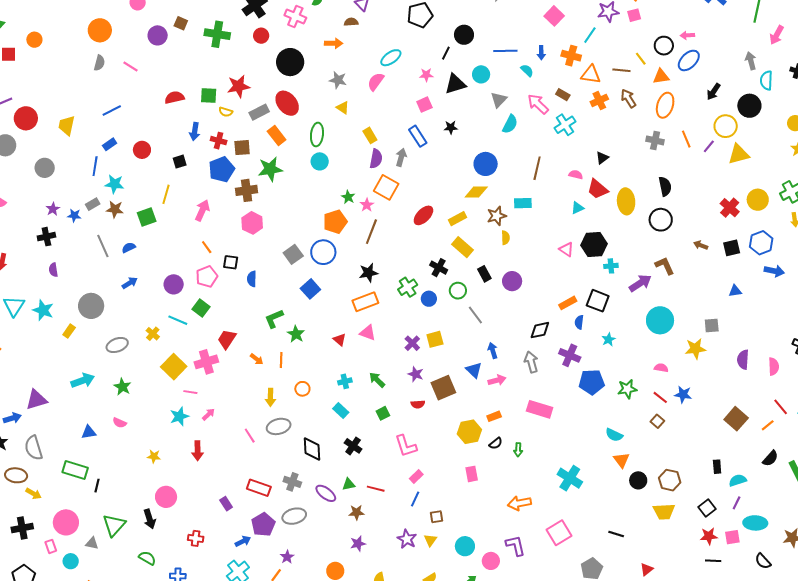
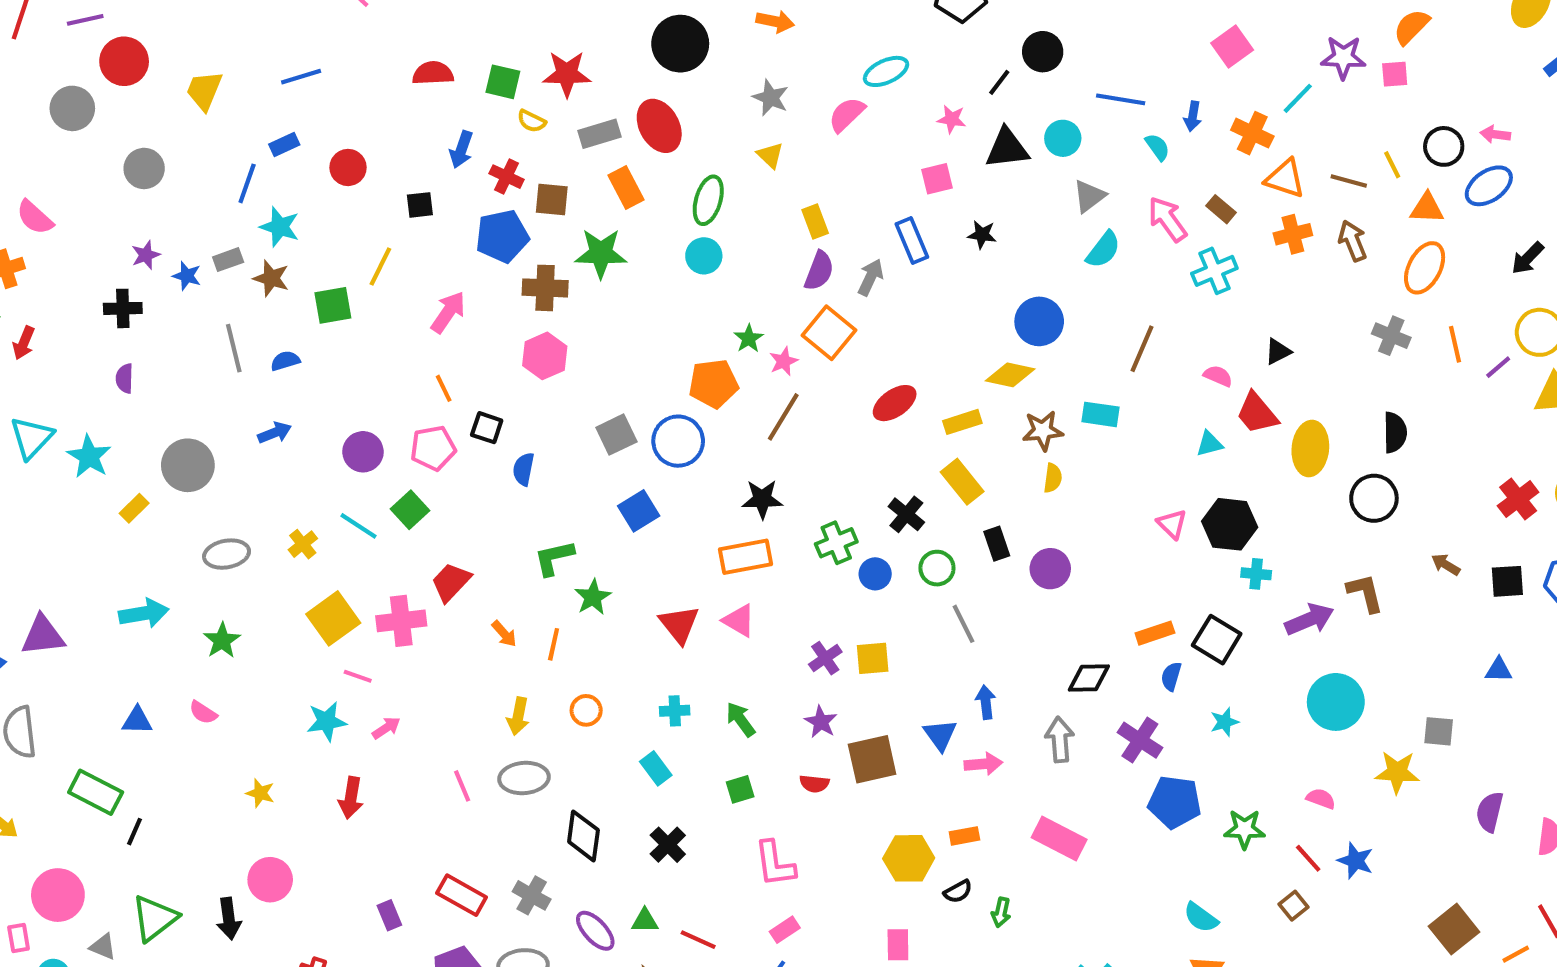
red triangle: (340, 340) -> (679, 624), size x1.5

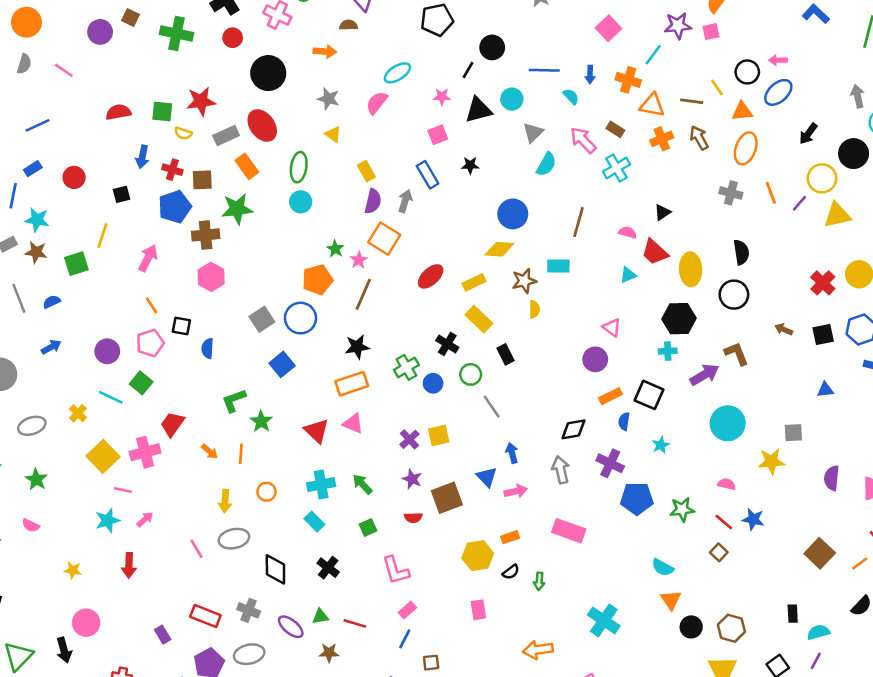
black hexagon: (1230, 524) -> (679, 319), moved
purple circle: (1050, 569) -> (595, 359), moved
cyan cross: (675, 711) -> (321, 485), size x1.5

